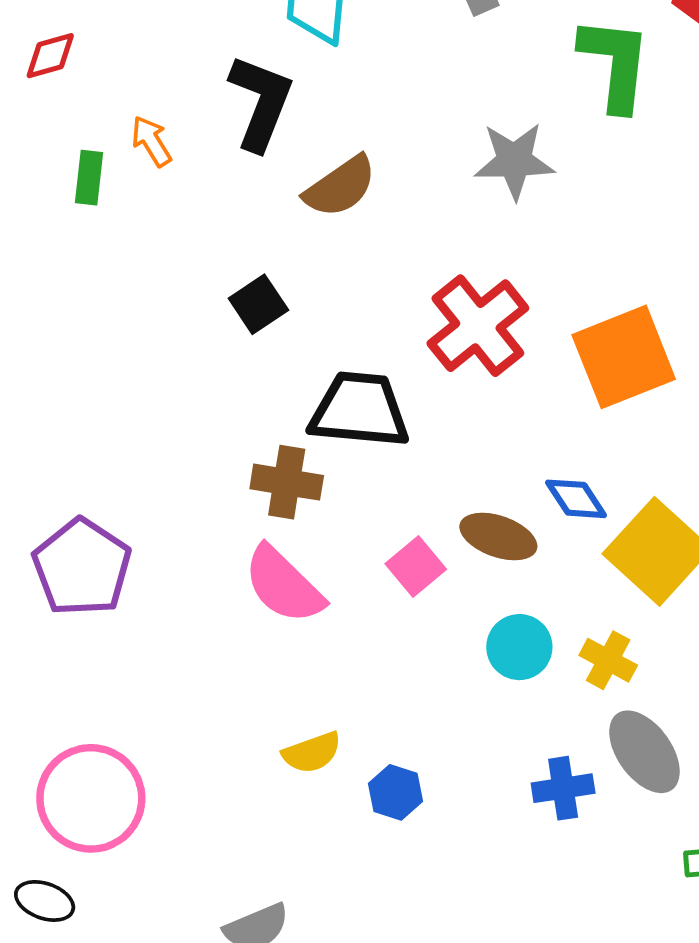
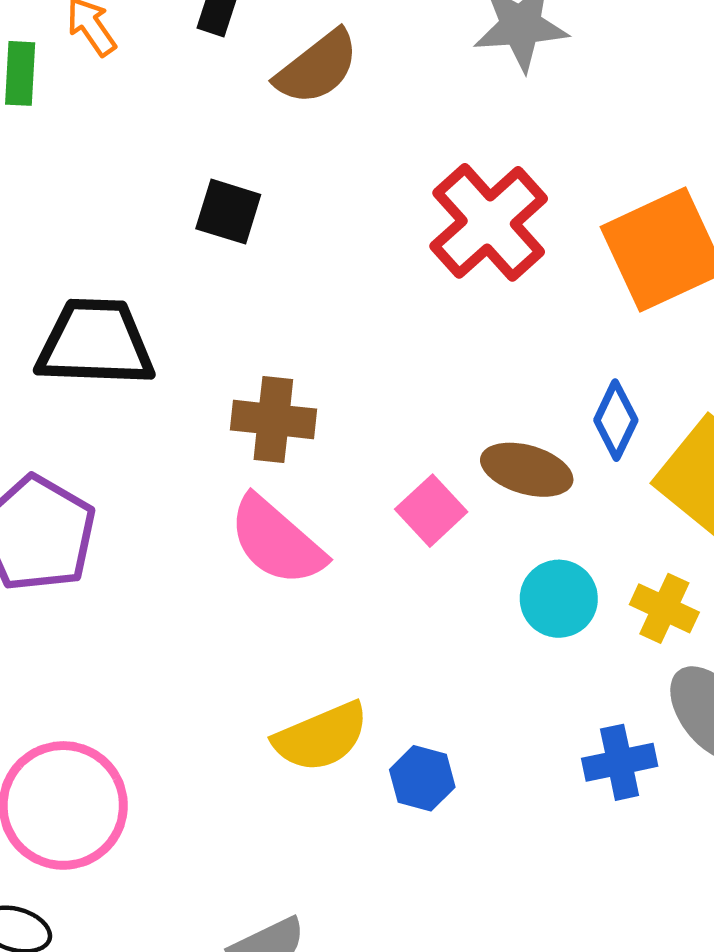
black square: (258, 304) -> (228, 212), turned -36
black trapezoid: (359, 410) -> (95, 343), moved
blue diamond: (576, 499) -> (616, 420), turned 62
yellow semicircle: (312, 753) -> (321, 737), size x1.4

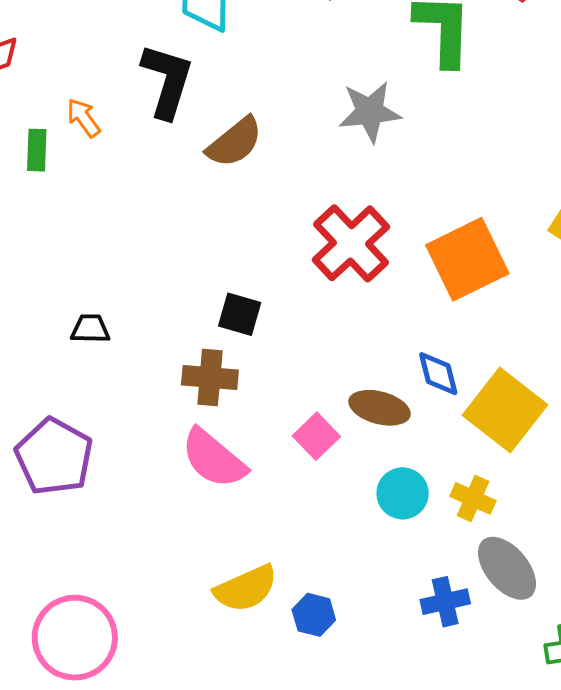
black square: (228, 212) -> (240, 314), moved
black trapezoid: (95, 343) -> (90, 329), size x0.5
blue diamond: (616, 420) -> (438, 374), turned -39

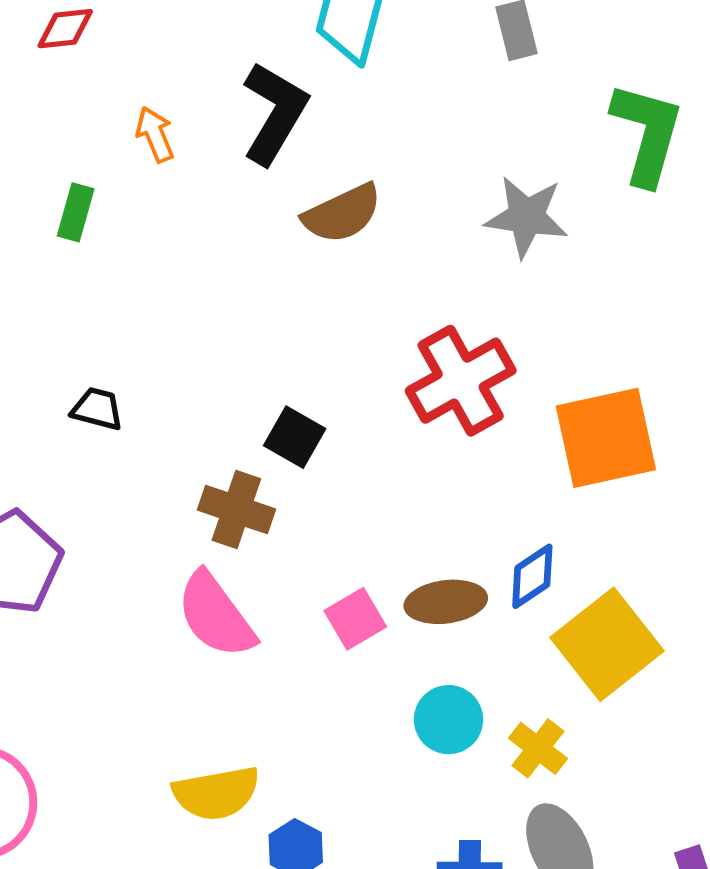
green rectangle: (37, 150) -> (76, 212), moved
blue diamond: (438, 374) -> (532, 576), turned 57
brown ellipse: (379, 408) -> (446, 602), turned -36

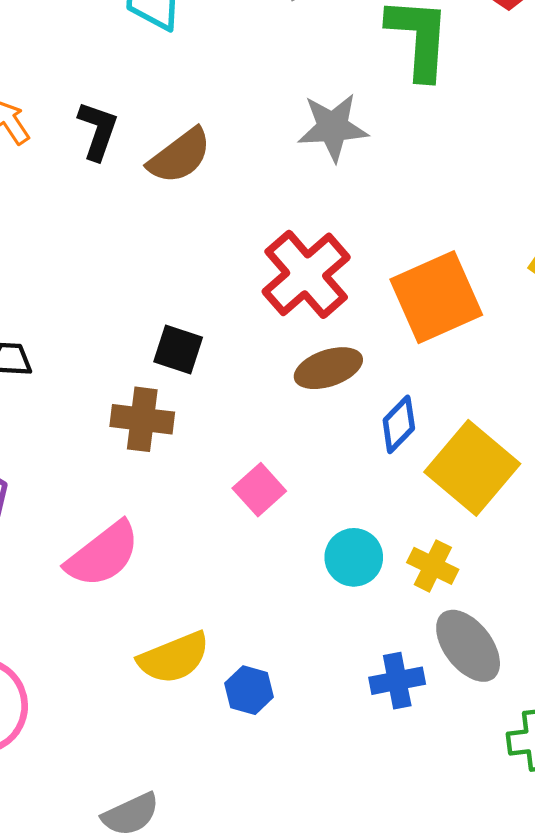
black L-shape: (275, 113) -> (98, 131), moved, size x0.7
brown ellipse: (446, 602) -> (328, 368), moved
pink semicircle: (216, 615) -> (103, 554), moved, turned -80

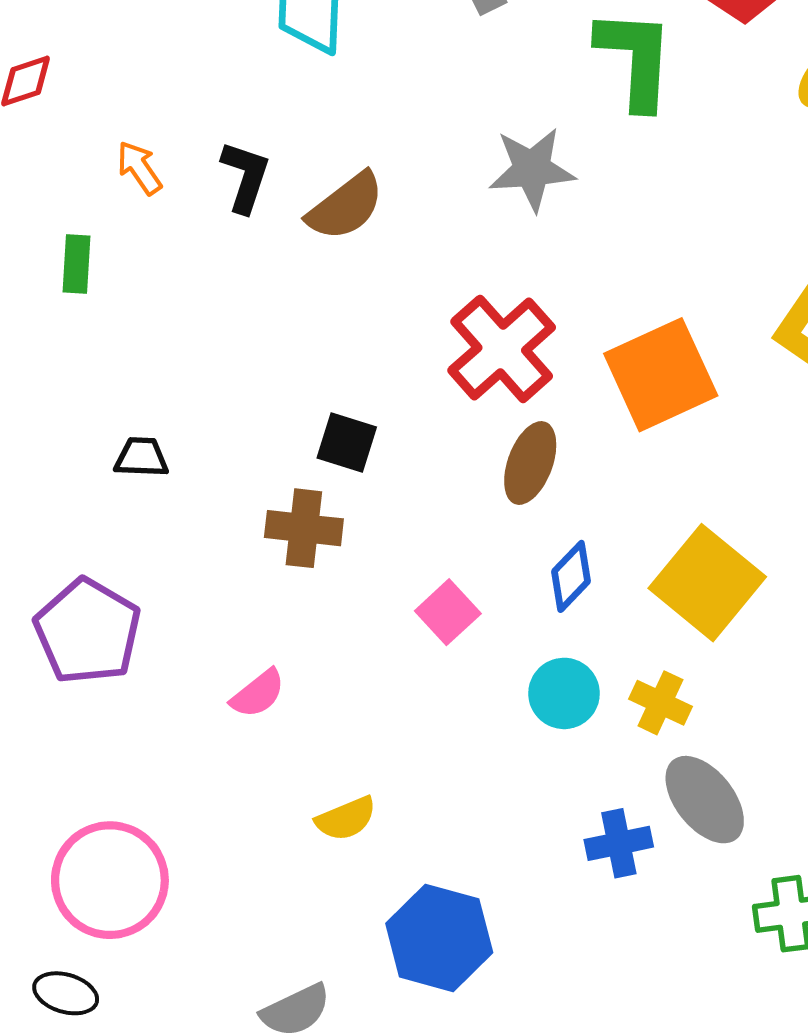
brown ellipse: (328, 368) -> (530, 463), turned -50
blue diamond: (399, 424) -> (571, 576), moved
pink semicircle: (103, 554) -> (258, 694), size x0.6
yellow semicircle: (174, 658) -> (346, 819), size x0.7
blue hexagon: (249, 690) -> (439, 938), moved, size x1.8

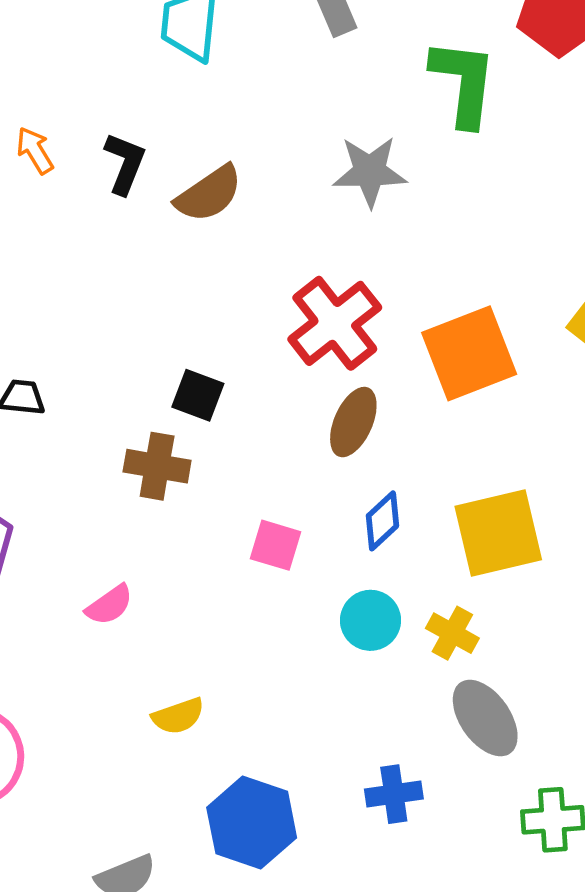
yellow square: (707, 583) -> (498, 533), turned 34
pink square: (448, 612) -> (275, 545), turned -34
blue cross: (619, 843) -> (394, 794), moved

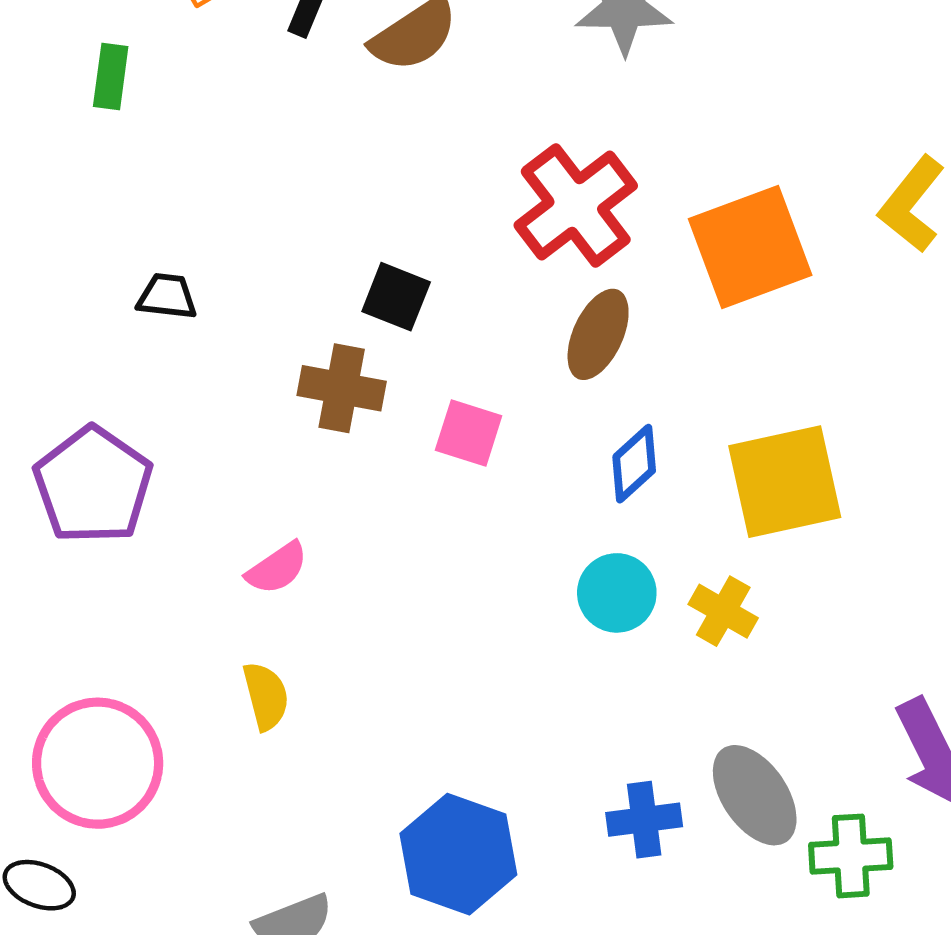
pink square: (275, 545) -> (469, 433), moved
yellow semicircle: (178, 716) -> (266, 696), moved, turned -86
gray ellipse: (485, 718) -> (755, 795), moved

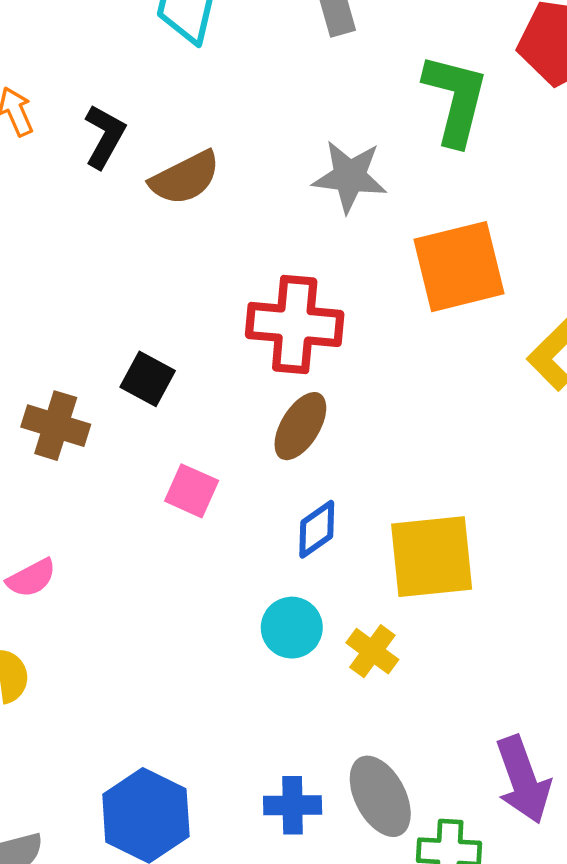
red cross: (576, 206) -> (295, 324), turned 36
orange square: (750, 247) -> (459, 267), moved
brown cross: (342, 388) -> (56, 426), moved

